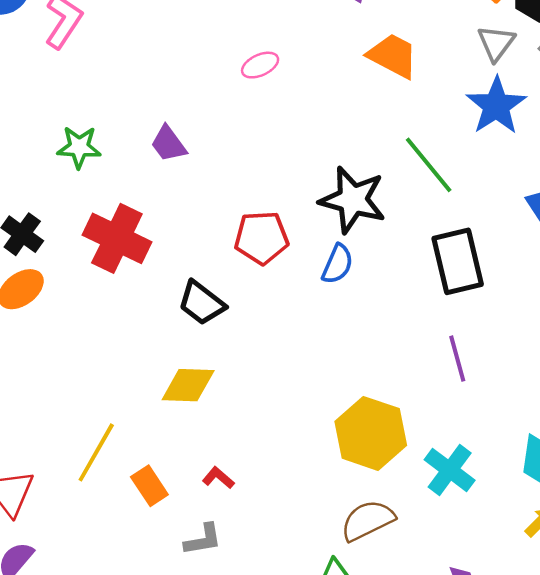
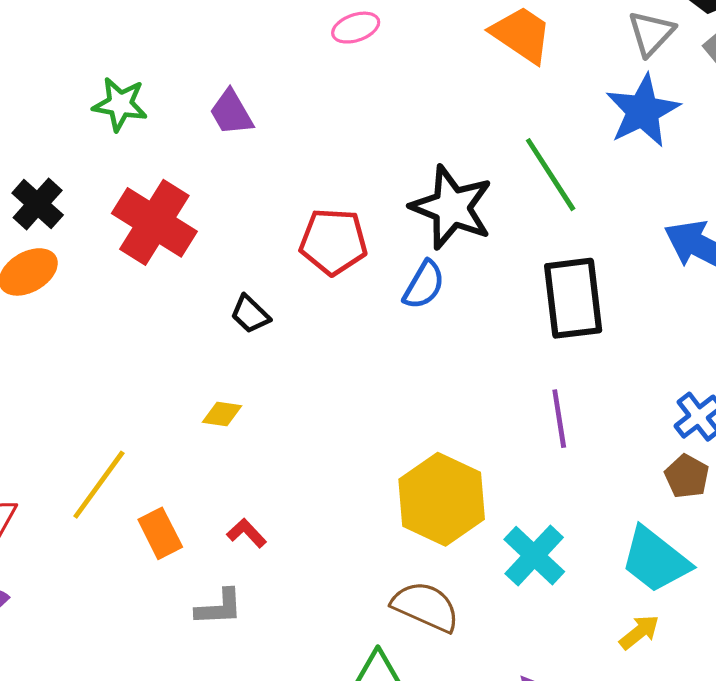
black trapezoid: (202, 303) -> (250, 314), size x0.7
yellow diamond: (188, 385) -> (222, 414), size x0.6
brown semicircle: (368, 520) -> (426, 607), turned 44

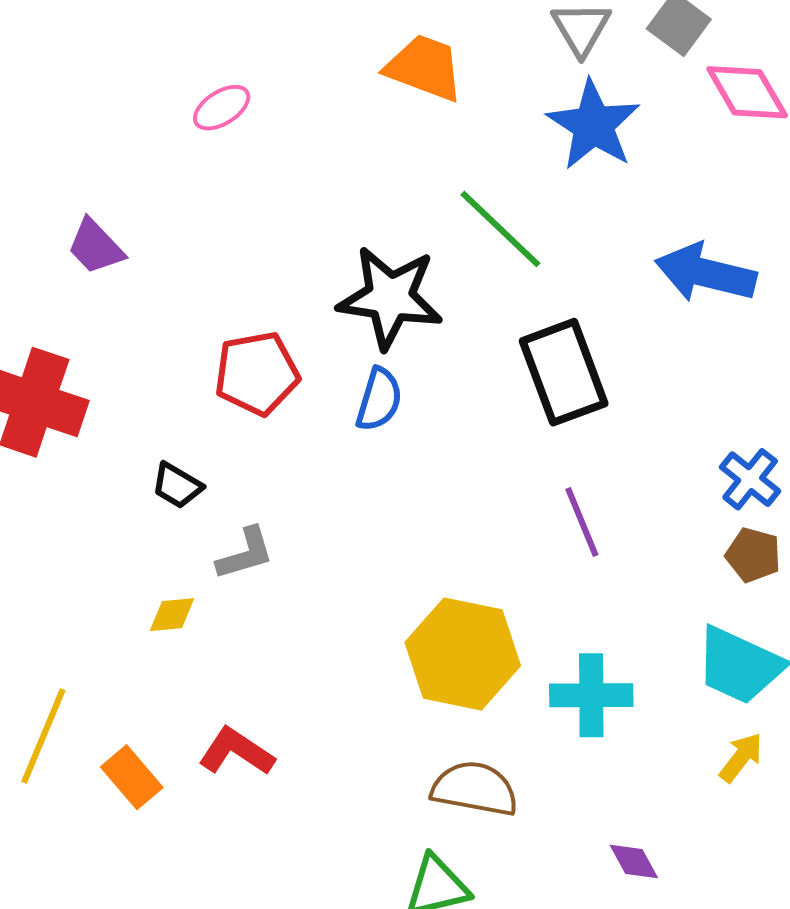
red L-shape: (247, 533) -> (236, 752), size x1.5
cyan cross: (534, 556) -> (591, 695), turned -30
gray L-shape: (219, 607) -> (245, 554), moved

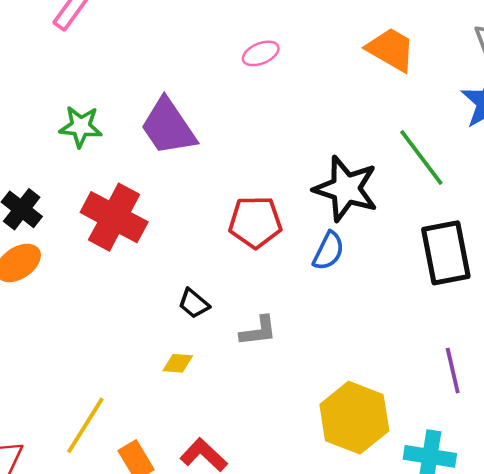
purple trapezoid: (96, 247) -> (168, 127), size x1.6
black trapezoid: (177, 485) -> (194, 304), moved
purple line: (582, 522) -> (453, 371), moved
gray L-shape: (245, 554) -> (258, 331), moved

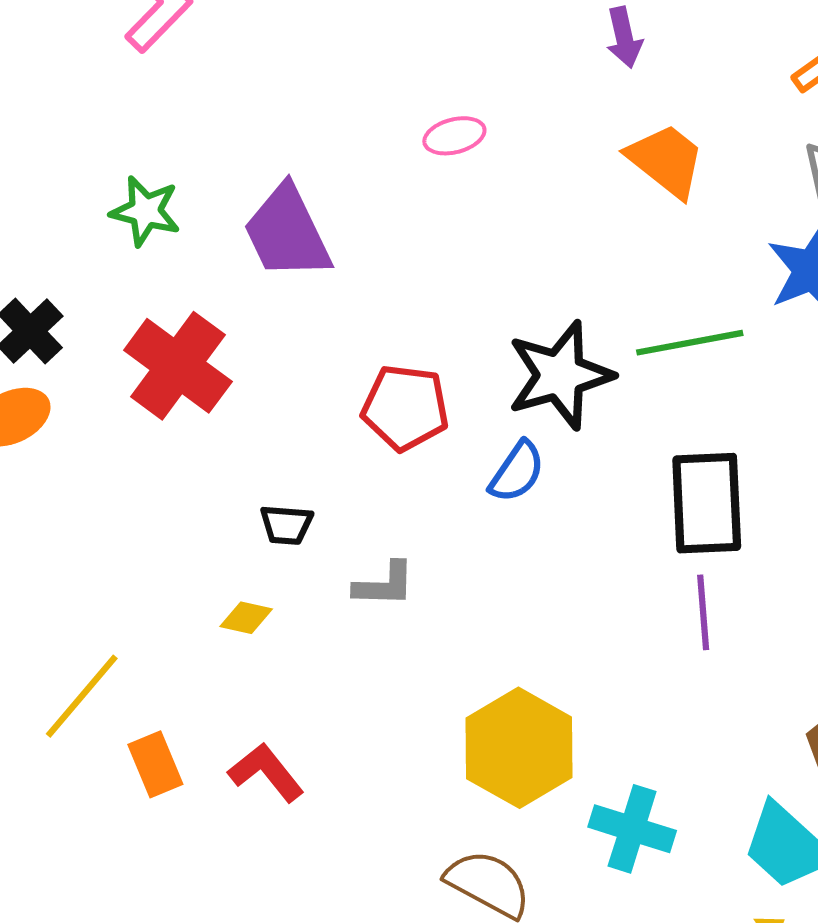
green line: (421, 157) -> (690, 343), turned -72
black star: (346, 189) -> (560, 375), turned 30
black trapezoid: (194, 304) -> (286, 525), turned -44
purple line: (453, 371) -> (703, 612), moved

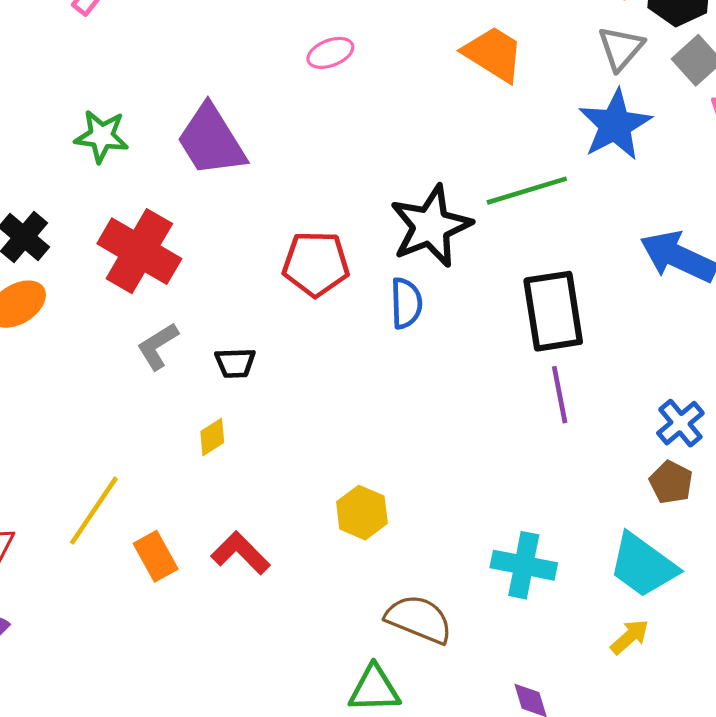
blue semicircle: (517, 472) -> (406, 303), turned -30
gray L-shape: (384, 585) -> (158, 346), moved, turned 153
yellow diamond: (246, 618) -> (212, 437), turned -39
yellow hexagon: (519, 748) -> (362, 513), moved, size x0.6

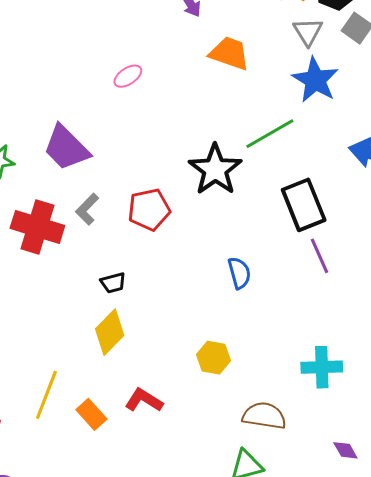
blue semicircle: (406, 303) -> (239, 273), moved
gray L-shape: (158, 346) -> (87, 209), moved
yellow diamond: (212, 437) -> (110, 332), size x1.8

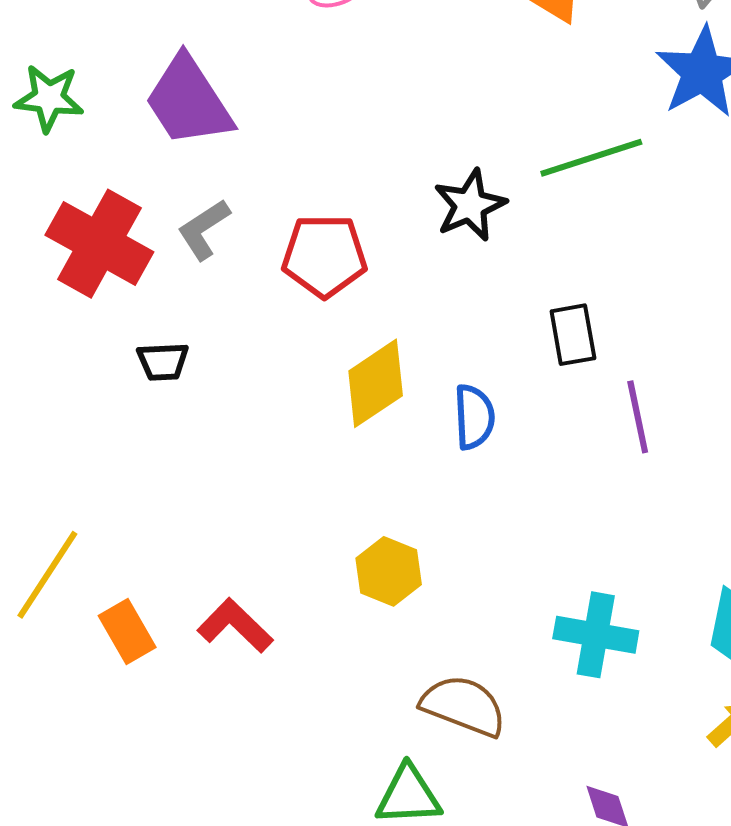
black star: (215, 170) -> (470, 205), size x0.7
black rectangle: (304, 205) -> (573, 335), moved, size x0.6
black trapezoid: (113, 283) -> (163, 362), moved
yellow diamond: (110, 332) -> (376, 383), moved

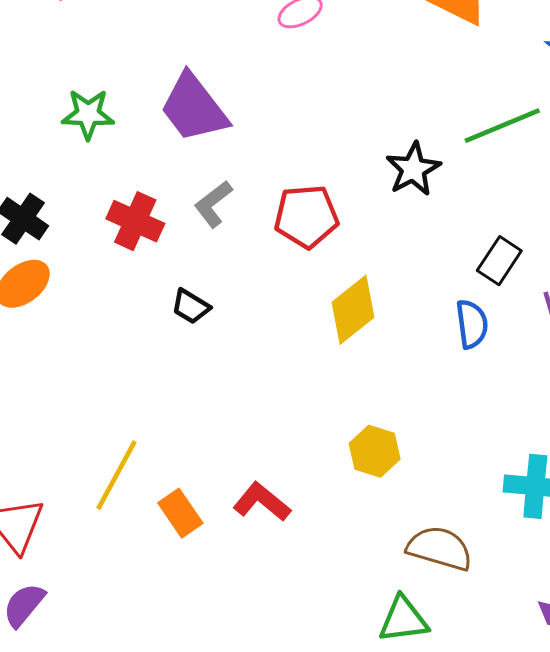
red cross: (99, 244) -> (135, 221), size x0.7
black rectangle: (573, 335) -> (499, 261), turned 48
black trapezoid: (163, 362) -> (191, 306), turned 39
blue semicircle: (474, 417) -> (472, 324), moved

